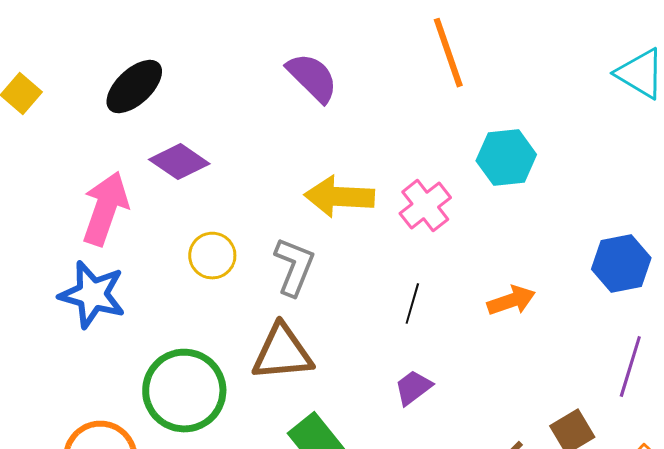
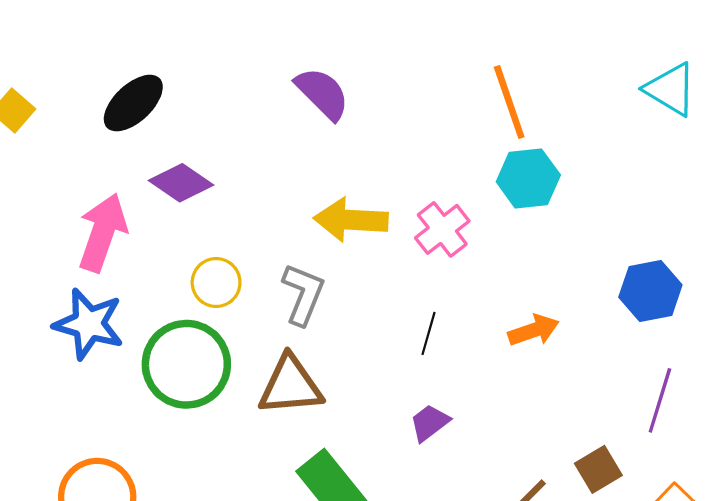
orange line: (448, 53) -> (509, 102), moved
green circle: (184, 391) -> (186, 364), moved

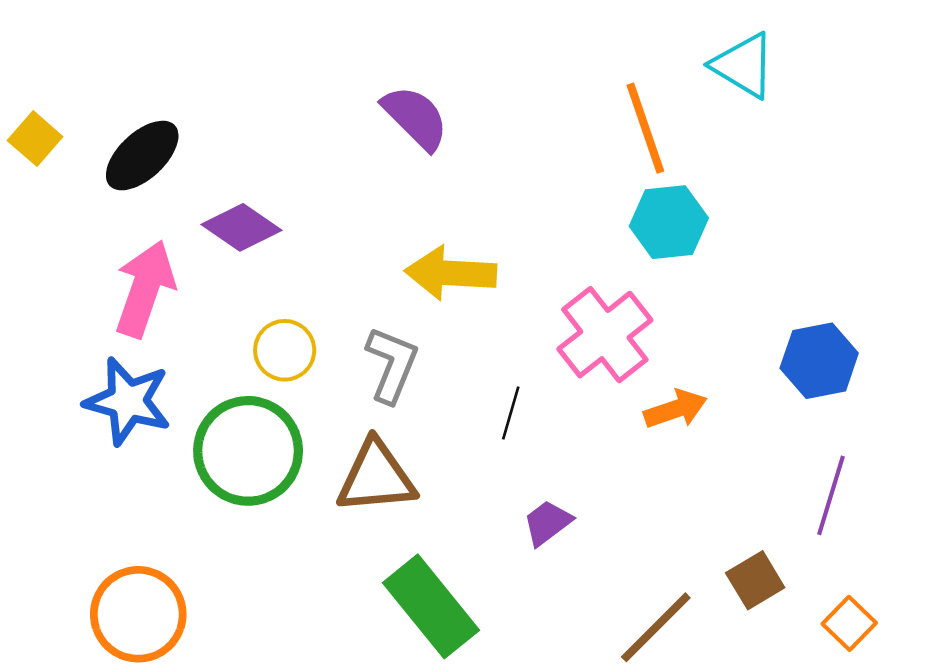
cyan triangle: (671, 89) -> (743, 65), moved
black ellipse: (133, 103) -> (142, 156), moved
pink cross: (442, 229) -> (605, 335), moved, size x1.4
black line: (428, 333) -> (511, 413), moved

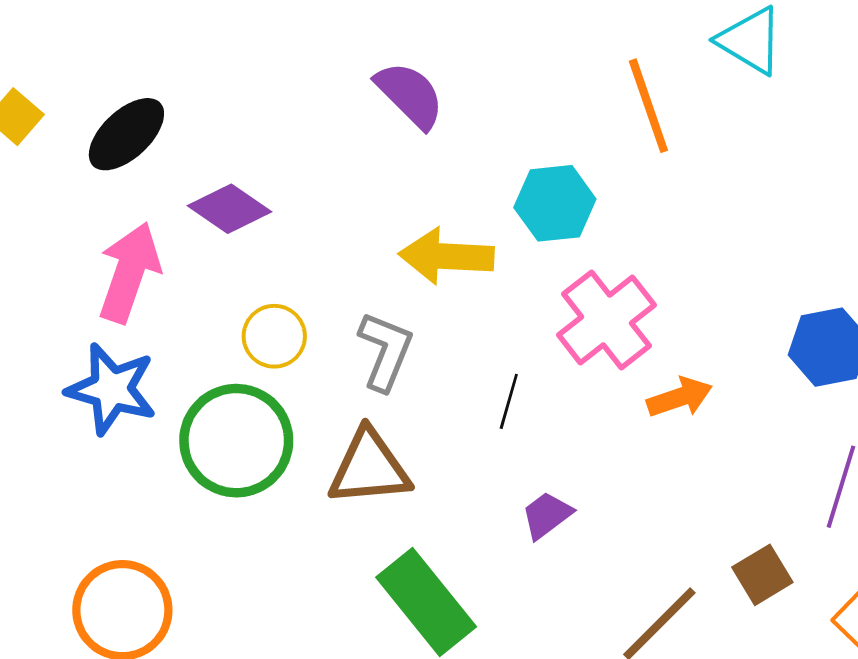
cyan hexagon: (669, 222) -> (555, 203), moved

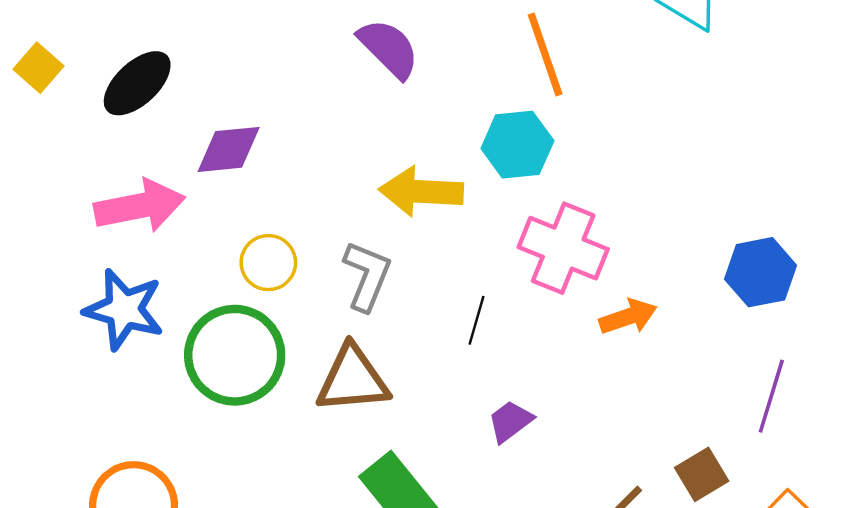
orange line: (648, 106) -> (545, 54), moved
purple diamond: (230, 209) -> (229, 149), turned -40
pink arrow: (129, 272) -> (140, 206), turned 60
pink cross: (606, 320) -> (563, 248), turned -30

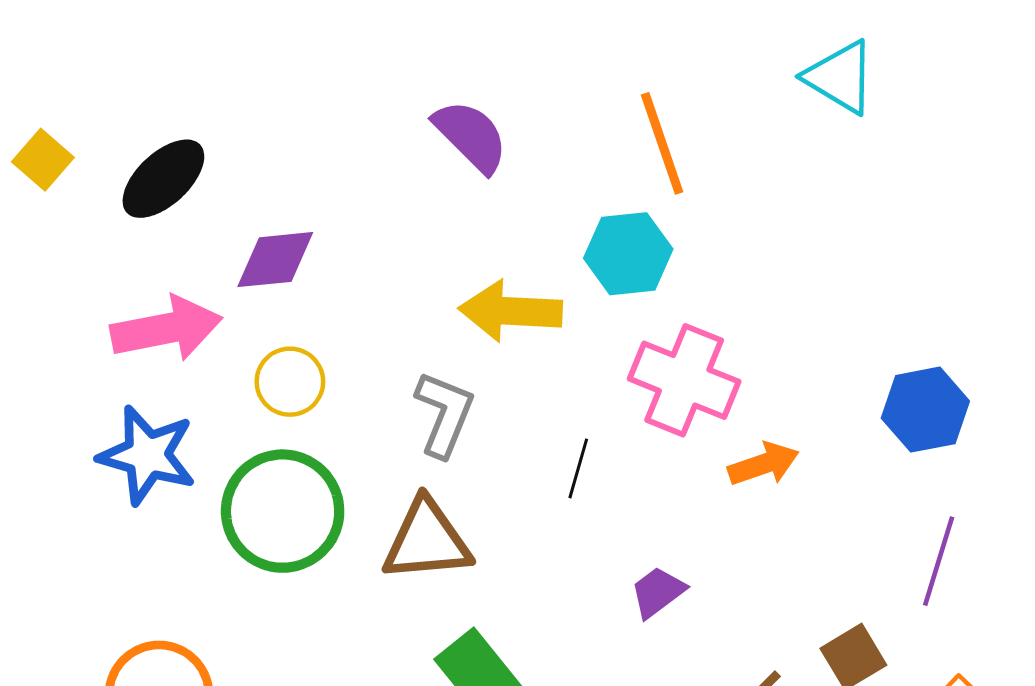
yellow circle: (268, 263) -> (290, 382), moved
purple trapezoid: (510, 421) -> (658, 592), moved

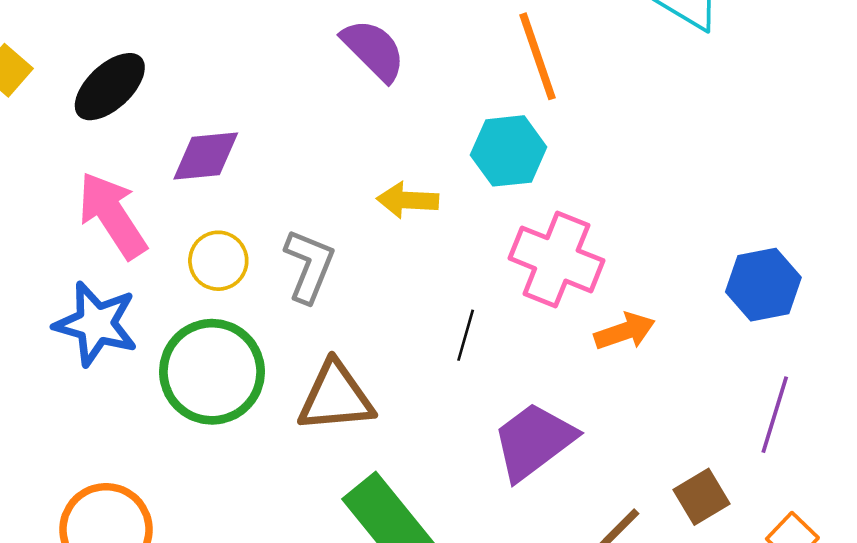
yellow arrow: (511, 311) -> (408, 200), size x0.7
pink arrow: (166, 329) -> (112, 215), turned -112
gray L-shape: (444, 414) -> (309, 266), moved
purple trapezoid: (658, 592) -> (534, 441), size x1.8

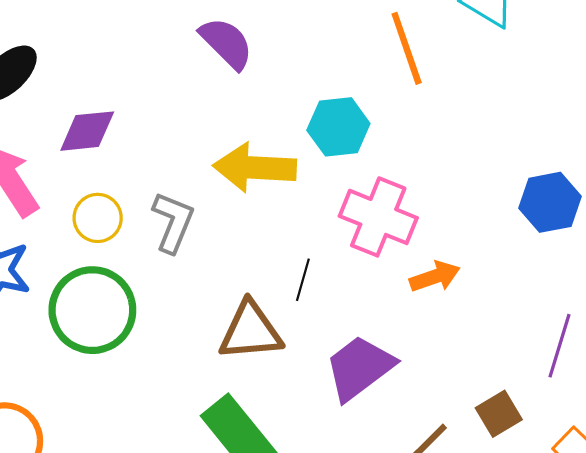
orange line: (538, 56) -> (407, 48), moved
yellow arrow: (408, 200) -> (255, 168), size x1.6
blue hexagon: (763, 285) -> (550, 202), moved
brown triangle: (336, 397) -> (251, 331), moved

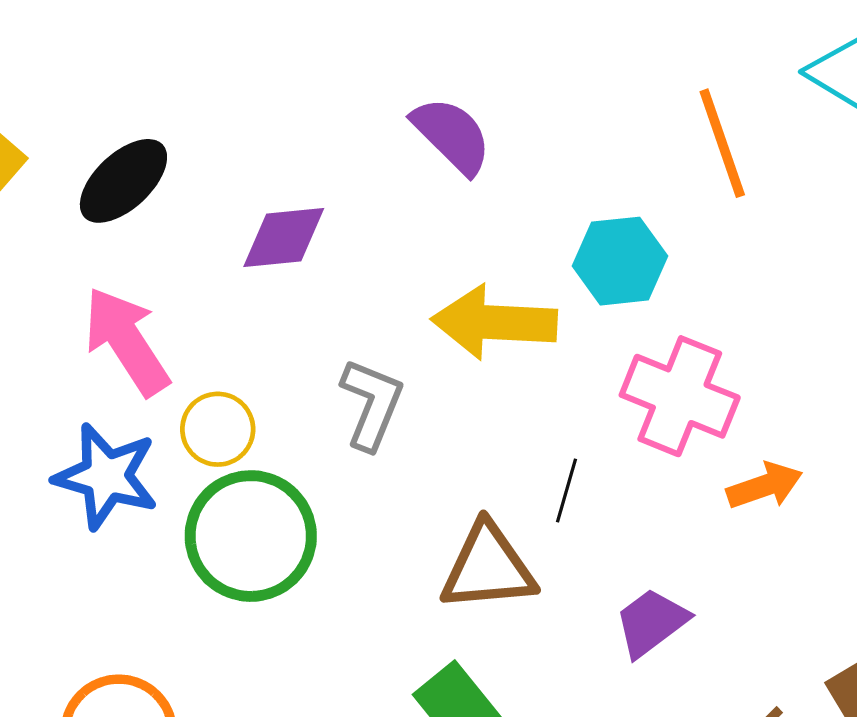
purple diamond: (87, 131) -> (284, 237), moved
yellow circle: (98, 218) -> (218, 429), moved
purple trapezoid: (359, 368) -> (651, 622), size x0.7

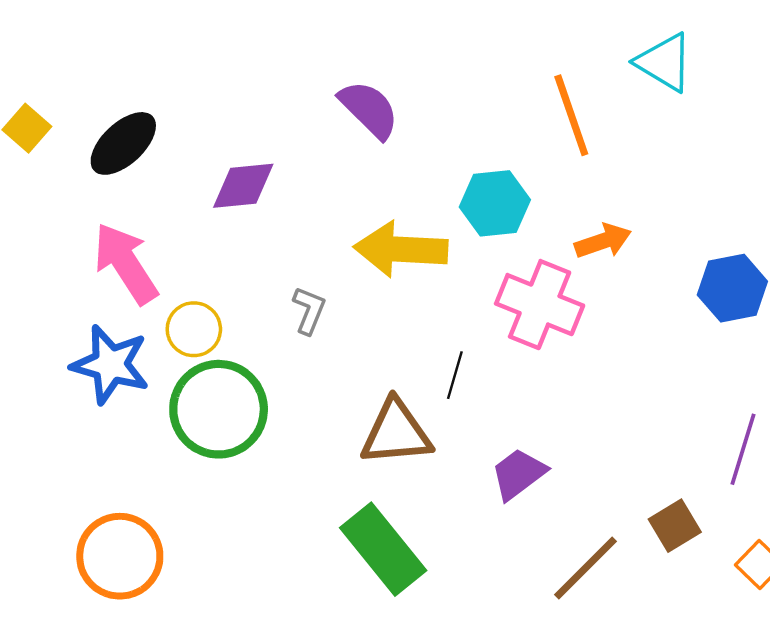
gray L-shape: (372, 404) -> (309, 310), size x0.7
orange arrow: (765, 486) -> (603, 241), moved

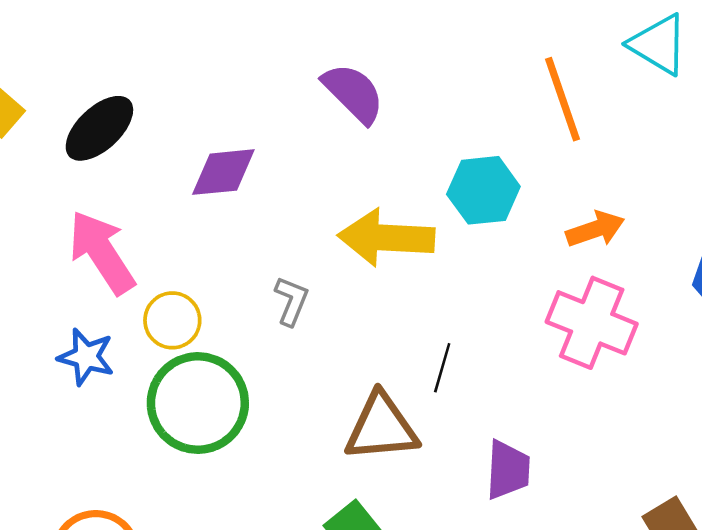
pink cross: (540, 305) -> (592, 323), moved
blue star: (110, 365) -> (86, 357), size x0.7
purple trapezoid: (518, 474) -> (508, 470), turned 130

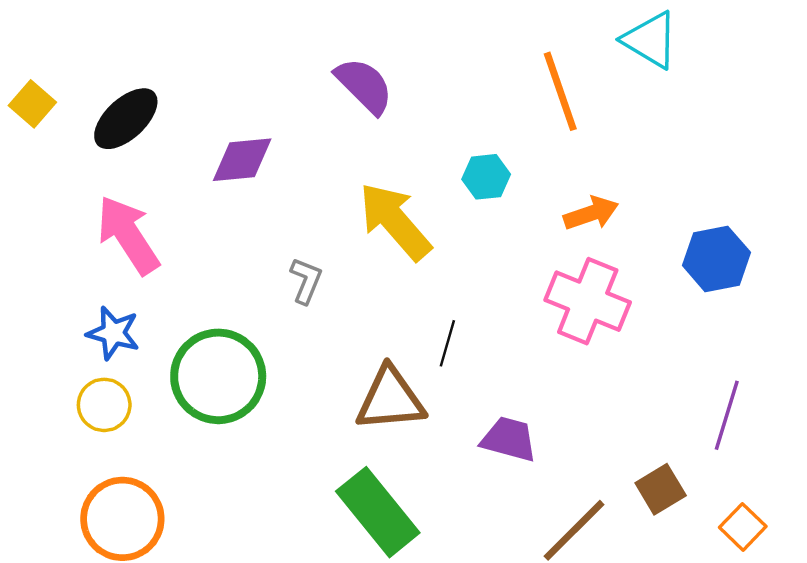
cyan hexagon: (483, 190) -> (486, 177), size x0.7
yellow arrow: (386, 238) -> (395, 221), turned 46
yellow circle: (172, 320) -> (104, 405), moved
purple trapezoid: (508, 470) -> (509, 439), turned -78

